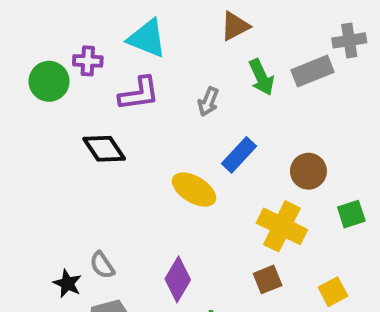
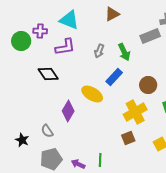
green arrow: (261, 77) -> (124, 52), moved
yellow cross: (282, 226) -> (135, 112), turned 35
purple diamond: (178, 279) -> (68, 111), moved
black star: (67, 284) -> (22, 140), moved

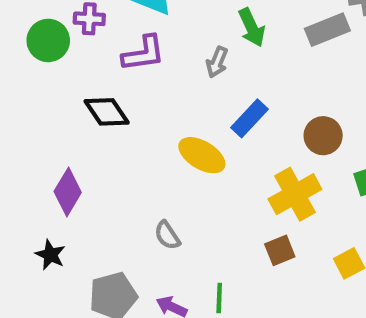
green arrow: (124, 52) -> (252, 27), moved
purple diamond: (68, 111) -> (68, 192), moved
gray semicircle: (47, 131) -> (167, 235), moved

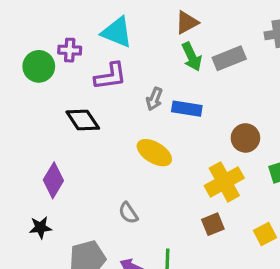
gray rectangle: (327, 30) -> (229, 58), moved
gray arrow: (217, 62) -> (154, 99), moved
blue rectangle: (249, 118) -> (187, 109), moved, turned 56
black star: (50, 255) -> (40, 227), turned -30

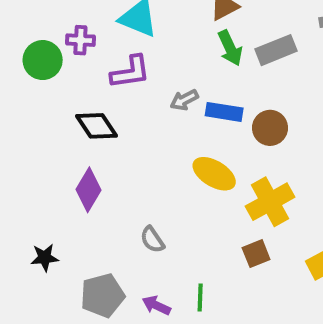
gray arrow: (154, 99) -> (184, 100), turned 40
brown circle: (245, 138) -> (270, 128), moved
yellow ellipse: (154, 153) -> (214, 174), moved
purple diamond: (53, 180) -> (88, 190), moved

